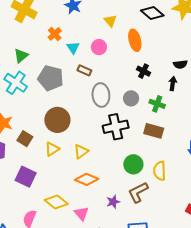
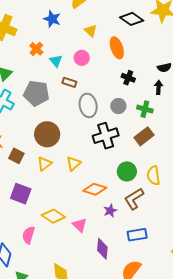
brown rectangle: (154, 131) -> (144, 136), turned -48
orange diamond: (87, 179) -> (95, 189), moved

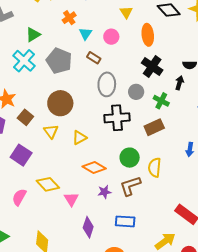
black cross: (128, 78) -> (152, 67), size x1.5
yellow triangle: (44, 164) -> (51, 131), turned -42

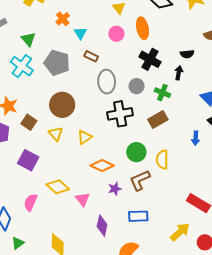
green triangle: (33, 35) -> (28, 39), turned -35
pink circle: (111, 37) -> (116, 34), moved

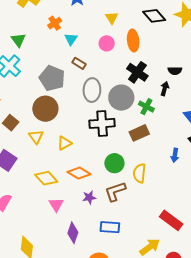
gray pentagon: (57, 63) -> (52, 78), moved
gray circle: (137, 86) -> (121, 98), size x1.6
yellow diamond: (58, 187) -> (46, 178), moved

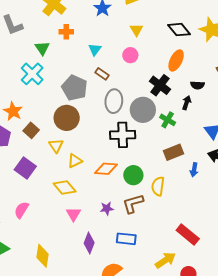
orange cross: (55, 23) -> (66, 32), moved, turned 32
orange ellipse: (133, 41) -> (176, 60), moved, turned 30
brown rectangle: (139, 133) -> (174, 152), moved
yellow triangle: (64, 143) -> (75, 161), moved
orange diamond: (79, 173) -> (106, 169), moved, turned -30

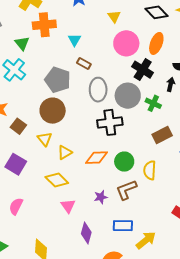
orange cross: (66, 32) -> (44, 25), size x1.6
pink circle: (130, 55) -> (126, 43), moved, size x1.6
yellow arrow: (165, 260) -> (146, 240), moved

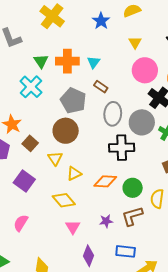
orange cross: (44, 25) -> (67, 61), moved

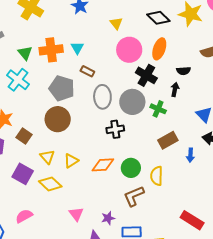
black cross: (122, 148) -> (115, 129), size x0.7
yellow triangle: (55, 158) -> (47, 157), moved
yellow diamond: (64, 200) -> (50, 184), moved
purple star: (106, 221) -> (108, 218), moved
pink semicircle: (21, 223) -> (24, 216), turned 36

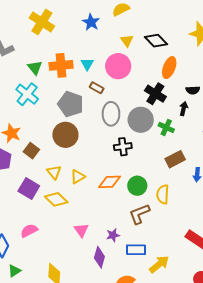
black diamond: (158, 18) -> (156, 41), moved
pink circle: (129, 50) -> (118, 66), moved

